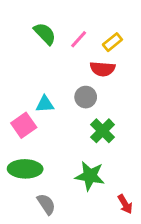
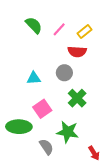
pink square: (24, 125) -> (42, 109), moved
gray semicircle: (46, 204) -> (46, 147), moved

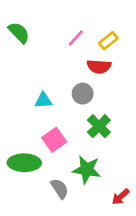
green semicircle: (34, 25) -> (19, 33), moved
red arrow: (94, 153) -> (121, 197), turned 80

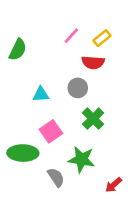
green semicircle: (19, 33) -> (18, 50), moved, turned 70

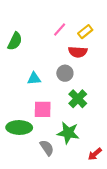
pink square: (51, 131) -> (43, 109), turned 36

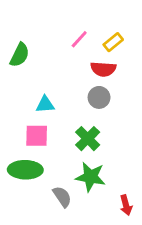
gray circle: (65, 73) -> (99, 97), moved
green cross: (78, 99) -> (88, 139), moved
pink square: (43, 109) -> (37, 136), moved
red arrow: (95, 154) -> (126, 205), turned -64

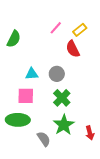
red semicircle: (103, 69) -> (73, 49), turned 60
gray circle: (99, 97) -> (57, 74), moved
green star: (91, 177) -> (64, 125), turned 30
red arrow: (126, 205) -> (90, 133), moved

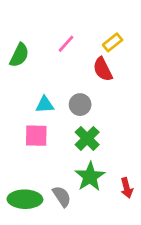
pink line: (56, 28) -> (66, 44), moved
green ellipse: (18, 120) -> (25, 199), moved

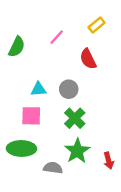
yellow rectangle: (113, 42) -> (97, 25), moved
gray semicircle: (62, 196) -> (53, 168), turned -48
green ellipse: (25, 199) -> (21, 148), moved

